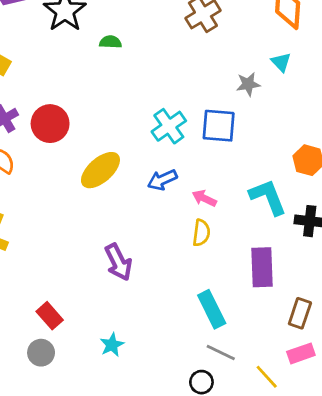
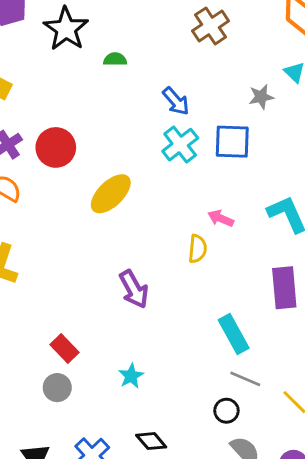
blue arrow: (162, 180) -> (176, 101), moved, turned -104
yellow semicircle: (201, 233) -> (198, 249), moved

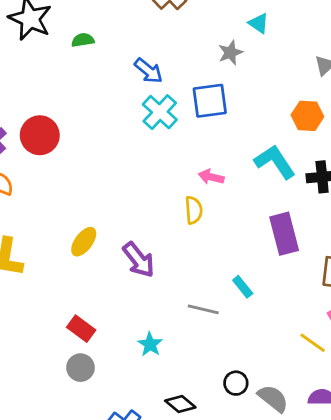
yellow ellipse: (111, 194) -> (84, 242), moved, size x0.7
cyan rectangle: (234, 334) -> (243, 287), size x0.6
gray line: (245, 379) -> (203, 309), moved
black circle: (226, 411) -> (236, 383), moved

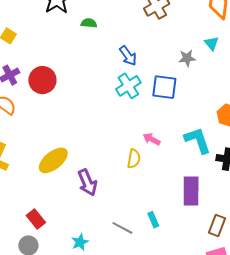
yellow ellipse: (84, 242) -> (53, 160), size x1.4

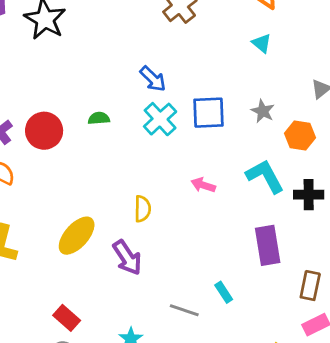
green semicircle: (89, 23) -> (99, 118), moved
gray star: (187, 58) -> (263, 111), moved, turned -30
yellow semicircle: (134, 159) -> (143, 209), moved

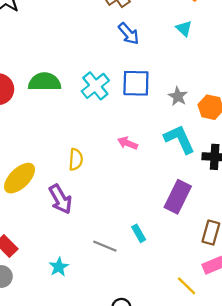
blue arrow: (153, 79) -> (129, 34), moved
gray star: (263, 111) -> (178, 96), moved
green semicircle: (99, 118) -> (44, 82), size x1.8
purple rectangle: (268, 245) -> (178, 197), turned 32

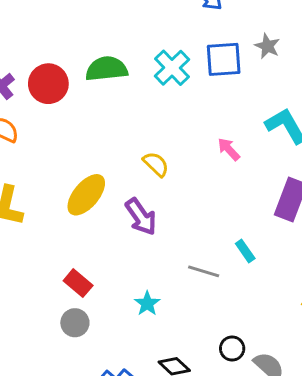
gray star: (178, 96) -> (267, 46), moved
pink arrow: (128, 143) -> (229, 149), moved, turned 30
yellow semicircle: (76, 159) -> (156, 164), turned -45

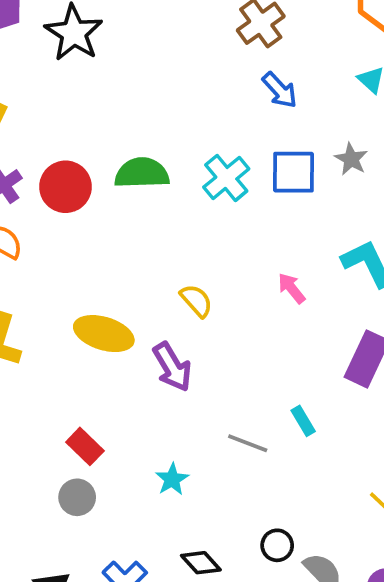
yellow ellipse: (86, 195) -> (104, 334), turned 63

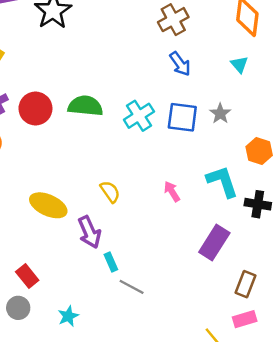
cyan rectangle: (303, 421) -> (111, 262), moved
cyan star: (172, 479) -> (68, 316), moved

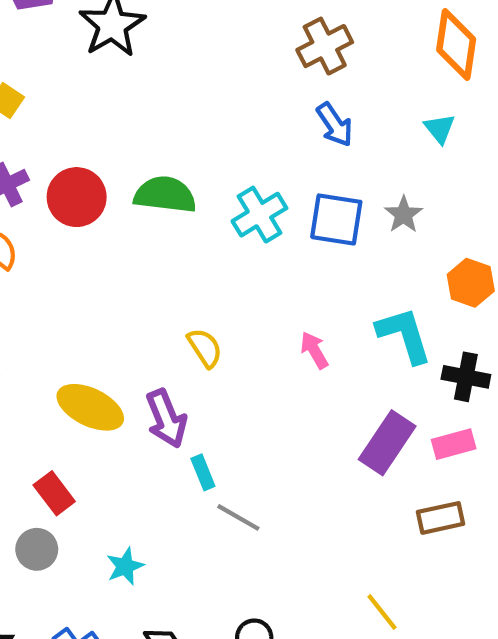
yellow ellipse: (48, 205) -> (90, 407), moved
brown rectangle: (246, 284) -> (441, 518), turned 55
pink rectangle: (245, 319) -> (454, 444), moved

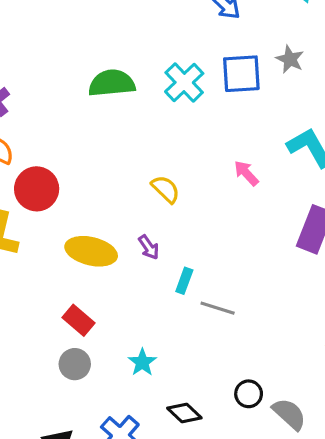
red circle: (77, 197) -> (37, 189), moved
purple arrow: (166, 419) -> (149, 247), size x0.6
cyan rectangle: (203, 472) -> (184, 281), turned 55

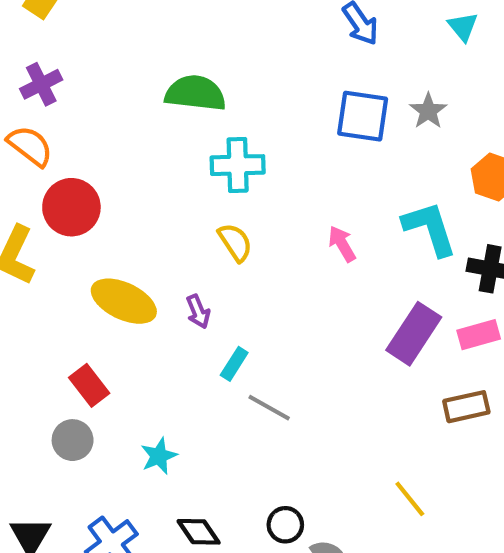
cyan cross: (184, 83) -> (238, 165), moved, turned 30

